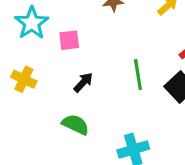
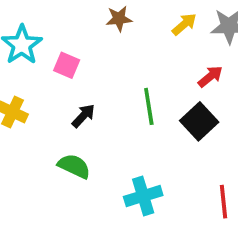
pink square: (69, 40) -> (67, 65), turned 30

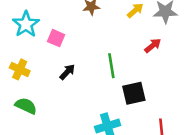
black square: (199, 121) -> (134, 93), moved, turned 30
green semicircle: (74, 166) -> (26, 106), moved

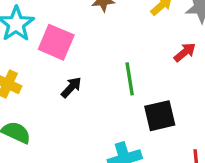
pink square: (56, 38) -> (56, 42), size x1.5

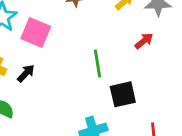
black arrow: (71, 87) -> (26, 73), moved

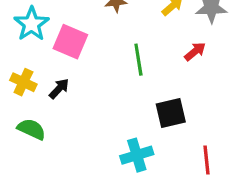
green line: (98, 63) -> (138, 60), moved

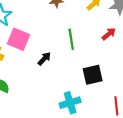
pink square: (70, 42) -> (19, 39), moved
black arrow: (59, 89) -> (44, 59), moved

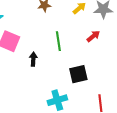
black arrow: (44, 59) -> (33, 59), turned -40

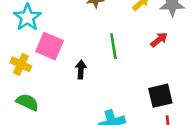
black square: (78, 74) -> (160, 96), moved

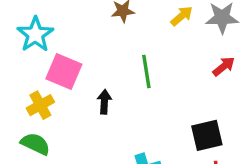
red arrow: (159, 40) -> (224, 66), moved
yellow cross: (21, 64) -> (40, 105), moved, turned 36

